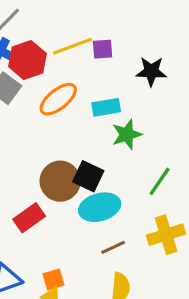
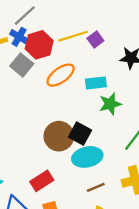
purple square: (103, 49) -> (95, 40), turned -35
red rectangle: (29, 218) -> (42, 181), moved

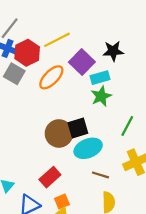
purple square: (95, 40) -> (82, 62), moved, size x1.6
cyan rectangle: (96, 83) -> (100, 78), moved
black square: (80, 134) -> (78, 128), turned -36
brown line: (96, 187) -> (100, 175), turned 49

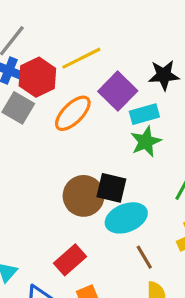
black square: (78, 128) -> (111, 188), turned 30
brown line: (100, 175) -> (144, 257), turned 42

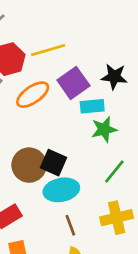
green star: (146, 142) -> (104, 129), moved

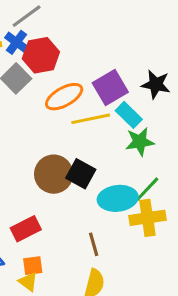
yellow line: (48, 50) -> (91, 119), moved
cyan rectangle: (92, 106) -> (129, 115), turned 45
cyan ellipse: (61, 190) -> (118, 198), moved
yellow cross: (117, 218) -> (147, 218), moved

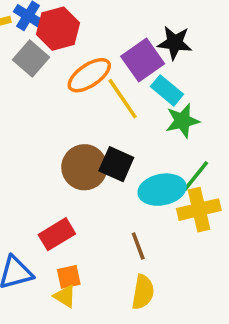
black star: (156, 84) -> (175, 43), moved
yellow line: (91, 119) -> (123, 99), turned 72

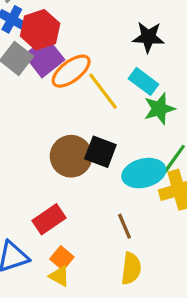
purple square: (143, 60) -> (44, 57), moved
orange square: (69, 277) -> (62, 258), turned -35

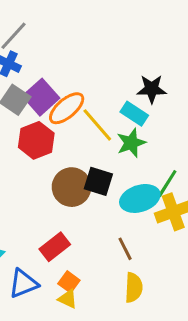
red hexagon: (40, 30) -> (36, 140), moved
black star: (148, 37) -> (152, 89), moved
green star: (159, 109) -> (131, 143), moved

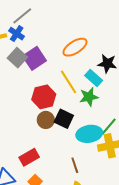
orange ellipse: (67, 108) -> (75, 47), moved
red hexagon: (36, 140) -> (44, 97), moved
brown circle: (72, 187) -> (46, 120), size x0.7

